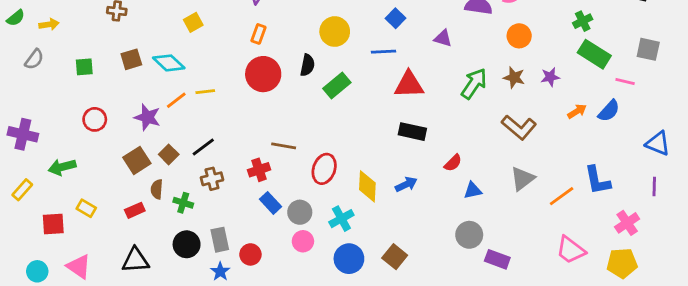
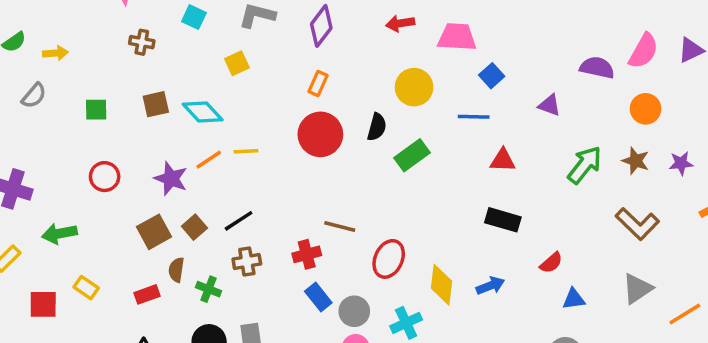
red triangle: (409, 85) -> (503, 160), size x0.7

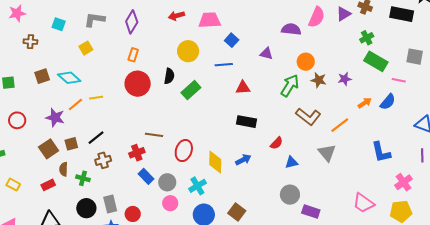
orange circle: (646, 109) -> (306, 62), moved
brown L-shape: (637, 224) -> (308, 117), moved
brown square: (194, 227) -> (71, 144), turned 32
gray triangle: (637, 289) -> (327, 153), turned -30
orange line: (685, 314) -> (340, 125), moved

